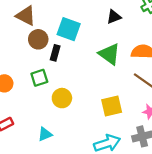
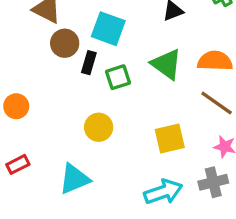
green square: (39, 78) -> (118, 77), moved
cyan triangle: (45, 134) -> (74, 179), size x1.5

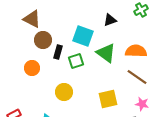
cyan square: (108, 29) -> (83, 36), moved
orange circle: (16, 106) -> (32, 68), moved

